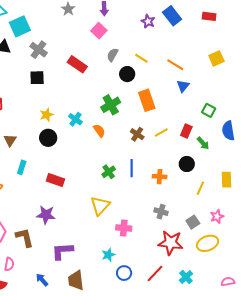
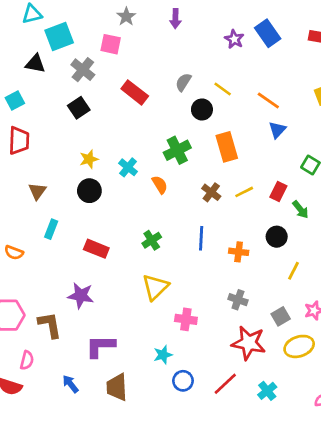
pink square: (99, 31) -> (111, 44), moved, turned -35
black square: (37, 78) -> (79, 108), turned -35
green cross: (109, 172) -> (152, 240), moved

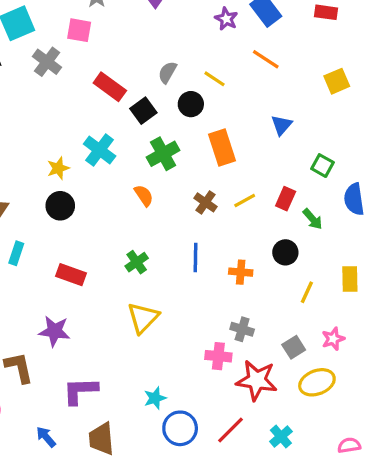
orange line: (268, 100) -> (266, 59), moved
black square: (79, 108) -> (143, 111), moved
cyan cross: (128, 167) -> (100, 150), moved, size x1.4
pink cross: (186, 319) -> (218, 356), moved
blue circle: (183, 381) -> (180, 428), size x1.4

